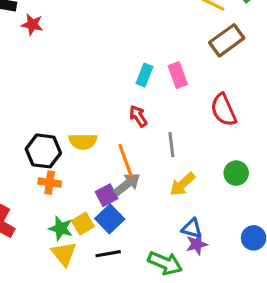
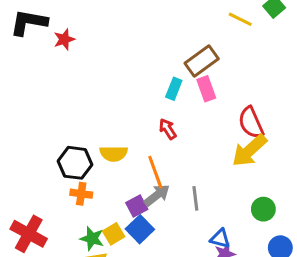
red star: (32, 24) -> (64, 39), turned -30
brown rectangle: (227, 40) -> (202, 61), moved
gray line: (171, 145) -> (195, 198), moved
green circle: (236, 173) -> (263, 209), moved
yellow arrow: (182, 184) -> (249, 150), moved, size x1.4

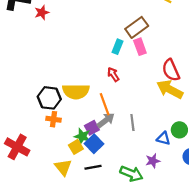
yellow arrow: (249, 150) -> (170, 89), turned 70
yellow semicircle: (114, 154) -> (76, 91), size x1.4
green star: (92, 238) -> (82, 136), moved
blue triangle: (220, 238) -> (163, 138), moved

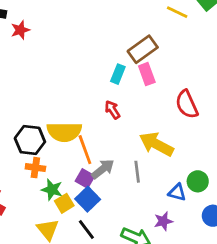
yellow arrow: (170, 89) -> (156, 144), moved
orange line: (105, 104) -> (85, 150), moved
purple square: (92, 128) -> (85, 179), turned -32
green star: (82, 136) -> (52, 190), moved
black line: (93, 167) -> (86, 229), turned 63

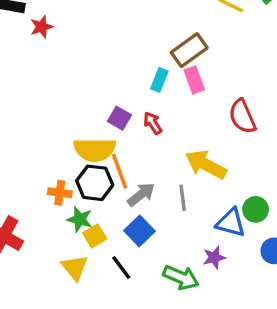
black hexagon: (30, 140) -> (95, 183), moved
purple square: (85, 179) -> (120, 118), moved
blue triangle: (177, 192) -> (231, 223), size x1.4
blue square: (88, 199) -> (139, 231), moved

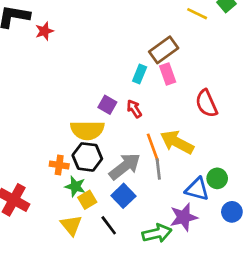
orange line: (120, 171) -> (153, 148), moved
gray arrow: (141, 194) -> (125, 166), size x1.4
purple star: (214, 257) -> (184, 217), size x1.5
green arrow: (181, 277) -> (157, 233), turned -36

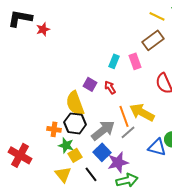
brown rectangle: (164, 50) -> (153, 40), moved
yellow semicircle: (87, 130) -> (75, 103), turned 70
gray line: (158, 169) -> (128, 132), turned 56
purple star: (184, 217) -> (118, 162), moved

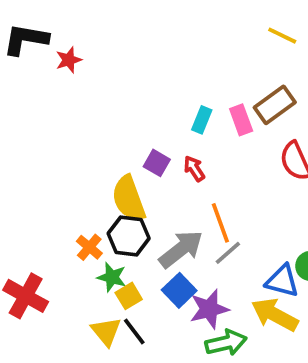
brown rectangle: (153, 40) -> (275, 105), moved
yellow arrow: (142, 112) -> (275, 315), moved
orange cross: (54, 129) -> (89, 247), turned 32
black line: (91, 174) -> (134, 332), moved

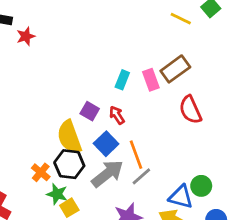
blue square: (179, 290) -> (106, 144), moved

